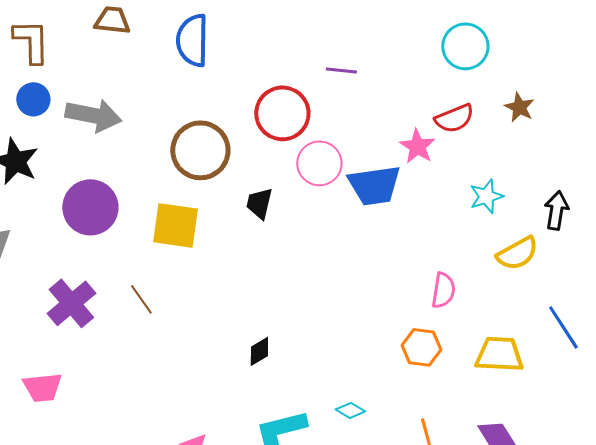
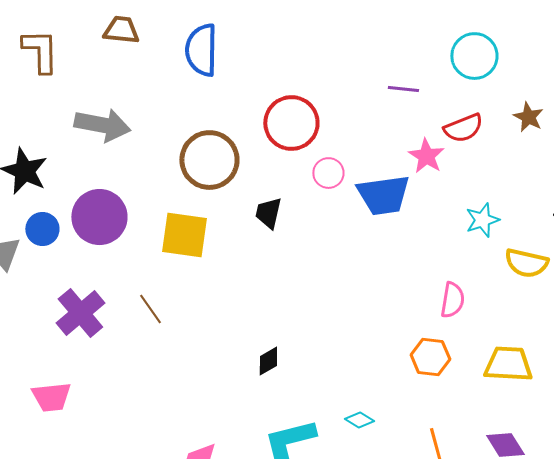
purple line: (341, 70) -> (403, 89), moved
blue circle: (33, 99) -> (42, 229), moved
pink circle: (319, 163) -> (328, 173), size x0.7
cyan star: (486, 196) -> (482, 220), moved
yellow semicircle: (517, 253) -> (526, 263), turned 42

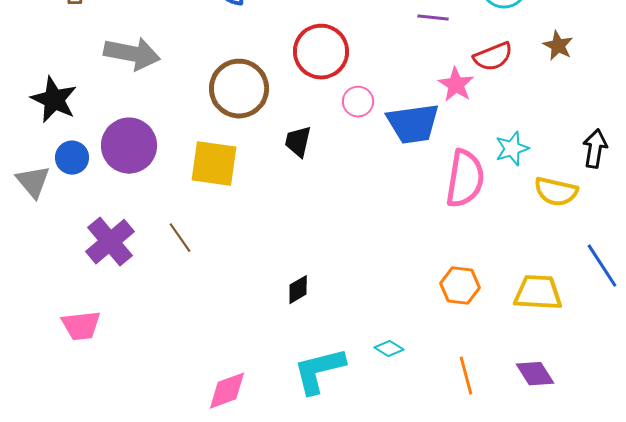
pink semicircle: (452, 300) -> (465, 179), moved, size x1.6

